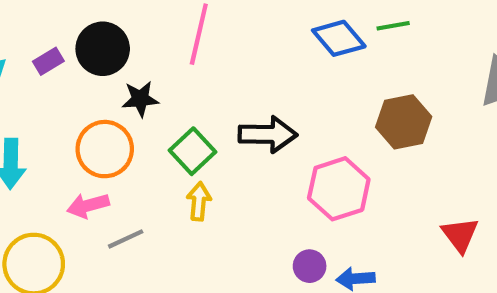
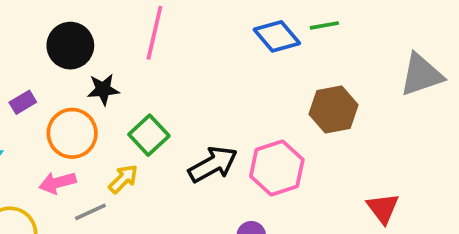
purple rectangle: (48, 61) -> (23, 102), moved
black arrow: (268, 134) -> (213, 164), moved, turned -30
yellow arrow: (199, 201) -> (123, 179), moved, turned 40

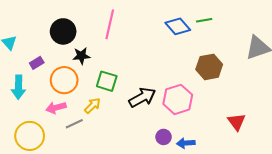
green square: (149, 135) -> (107, 81), turned -30

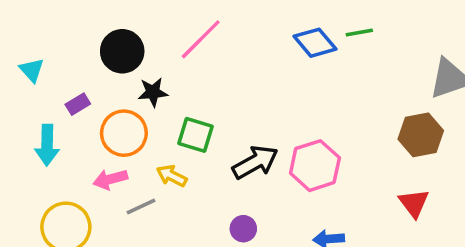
pink line: (110, 24) -> (201, 39), turned 32
brown hexagon: (209, 67) -> (421, 135), moved
yellow arrow: (93, 106) -> (172, 176), turned -108
purple circle: (164, 137) -> (243, 229), moved

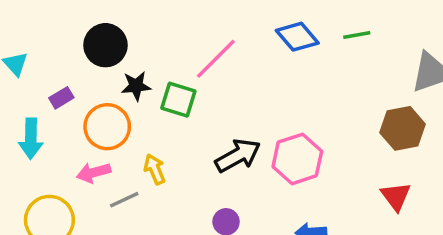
green line: (359, 32) -> (357, 35), moved
pink line: (201, 39) -> (216, 59), moved
green square: (196, 135) -> (178, 100), moved
yellow arrow: (172, 176) -> (155, 169), turned 40

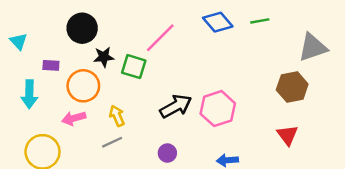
purple rectangle: (61, 98) -> (51, 65), turned 35
gray line: (124, 200) -> (112, 142), moved

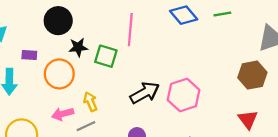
pink line: (160, 38) -> (130, 30), turned -40
pink arrow: (74, 118) -> (63, 114), moved

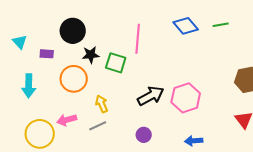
purple rectangle: (29, 55) -> (47, 54), moved
pink arrow: (63, 114) -> (67, 120), moved

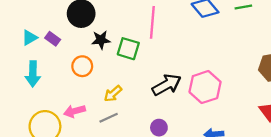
cyan triangle: (20, 42) -> (30, 38), moved, turned 42
purple rectangle: (47, 54) -> (53, 39), turned 32
orange circle: (74, 79) -> (82, 66), size x0.7
yellow arrow: (102, 104) -> (113, 94), turned -108

